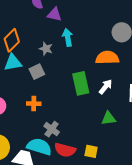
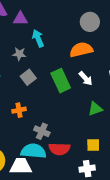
gray square: (37, 72) -> (28, 77), moved
white arrow: (106, 87) -> (86, 78), turned 112
yellow square: (91, 151) -> (93, 145), moved

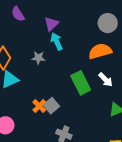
purple triangle: (20, 19) -> (51, 24), moved, turned -42
gray square: (28, 77) -> (51, 106), moved
orange cross: (19, 110) -> (39, 106), moved, turned -32

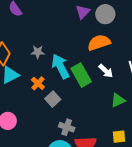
purple triangle: (51, 24) -> (83, 12), moved
cyan arrow: (57, 41) -> (60, 66), moved, size x1.4
orange cross: (39, 106) -> (38, 83), moved

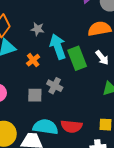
gray square: (53, 99) -> (35, 95), moved, turned 35
gray cross: (67, 127) -> (55, 86), moved

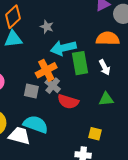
cyan arrow: (58, 47) -> (63, 48), turned -95
orange cross: (33, 60) -> (46, 70), moved, size x1.5
red semicircle: (72, 126) -> (68, 102), moved

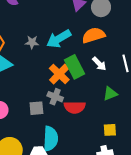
cyan arrow: (63, 48) -> (59, 39), moved
orange cross: (46, 70) -> (59, 74), moved
cyan semicircle: (36, 124) -> (51, 139), turned 90

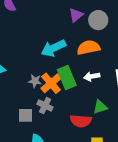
gray star: (32, 42) -> (35, 81), moved
white arrow: (99, 64) -> (92, 76), turned 119
red semicircle: (75, 107) -> (81, 121), moved

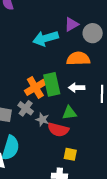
cyan arrow: (53, 48) -> (46, 38), moved
gray star: (35, 81) -> (42, 120), moved
green triangle: (100, 107) -> (69, 113), moved

